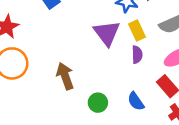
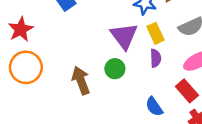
green circle: (98, 103) -> (115, 69), moved

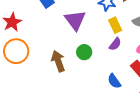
purple triangle: (124, 36) -> (75, 20), moved
purple semicircle: (156, 58) -> (115, 44), turned 40

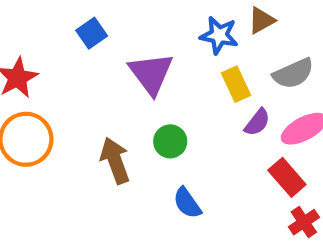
purple semicircle: (115, 44) -> (257, 122), moved
blue semicircle: (114, 81) -> (187, 203), moved

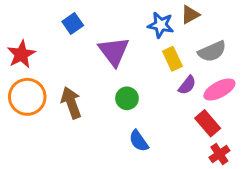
brown arrow: (115, 160) -> (71, 103), moved

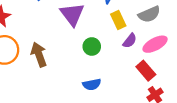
green circle: (127, 98) -> (92, 46), moved
blue semicircle: (139, 141) -> (92, 84), turned -66

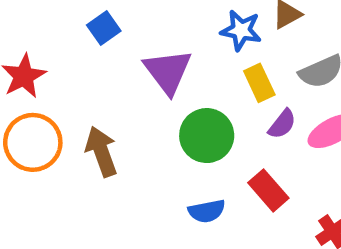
green circle: (92, 46) -> (207, 136), size x1.5
red rectangle: (146, 71) -> (268, 190), moved

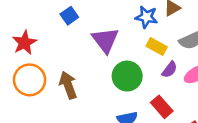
yellow rectangle: (259, 83) -> (157, 47), turned -36

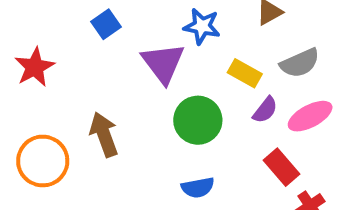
blue star: (146, 17) -> (202, 26), moved
orange circle: (30, 80) -> (43, 161), moved
red rectangle: (162, 107) -> (282, 167), moved

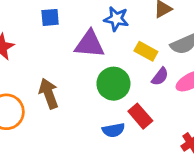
blue square: (106, 24) -> (50, 17), turned 30
purple triangle: (163, 63) -> (90, 44), turned -48
red rectangle: (282, 167) -> (140, 116), moved

